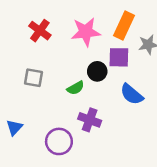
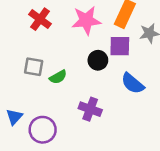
green semicircle: (76, 88) -> (58, 77), moved
purple circle: (59, 141) -> (43, 130), moved

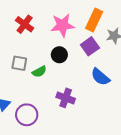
purple square: (120, 46) -> (90, 46), turned -36
black circle: (98, 60) -> (59, 55), moved

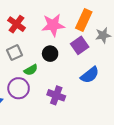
gray square: (19, 63) -> (14, 53), moved, turned -35
blue semicircle: (100, 77) -> (90, 75), turned -78
purple circle: (27, 115) -> (19, 88), moved

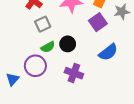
gray square: (14, 53) -> (43, 24), moved
black circle: (50, 54) -> (68, 44), moved

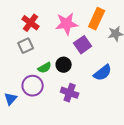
purple square: (98, 22) -> (83, 45), moved
gray square: (43, 24) -> (26, 46), moved

